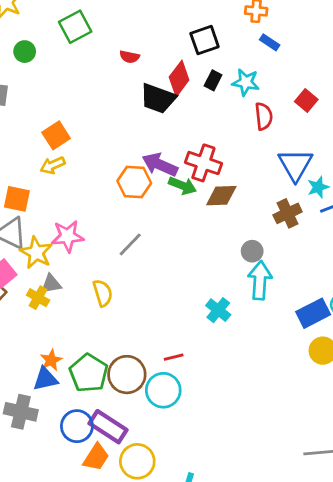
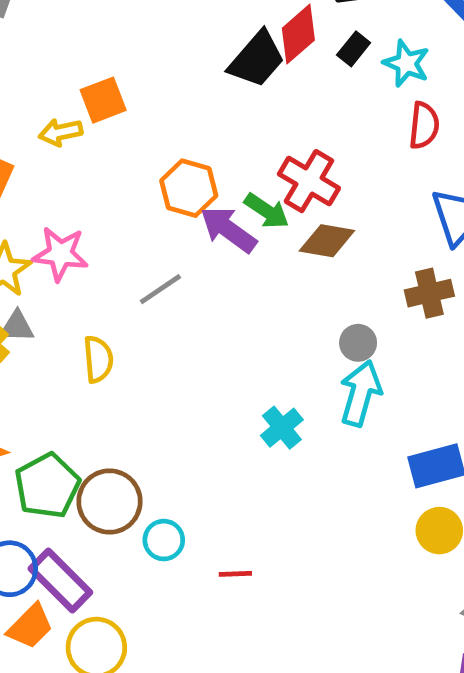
black trapezoid: (158, 98) -> (257, 59), turned -81
orange square: (56, 135) -> (103, 100), moved
purple arrow: (160, 165) -> (228, 229), moved
red line: (174, 357) -> (235, 574), moved
cyan circle: (163, 390) -> (164, 540), size x0.7

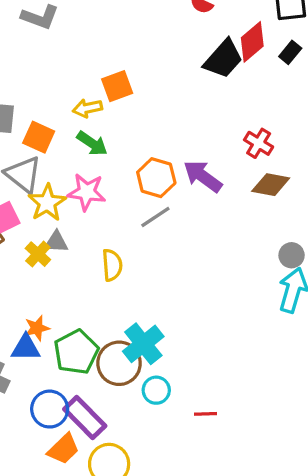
red cross: (309, 181) -> (259, 143), size x0.7
orange hexagon: (189, 188) -> (156, 178), moved
green arrow: (267, 211) -> (92, 143), moved
cyan cross: (282, 428) -> (143, 344), moved, size x1.4

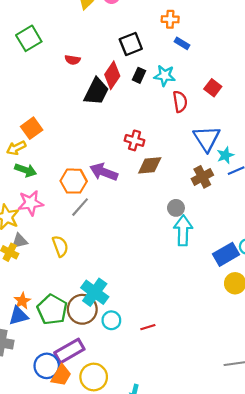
blue circle: (50, 409) -> (47, 366), moved
purple rectangle: (85, 418) -> (69, 351), turned -60

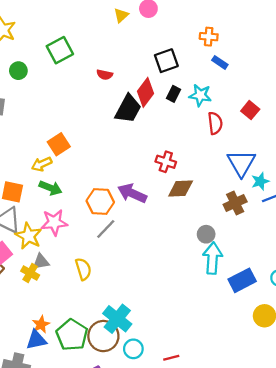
blue rectangle: (226, 254) -> (242, 280), moved

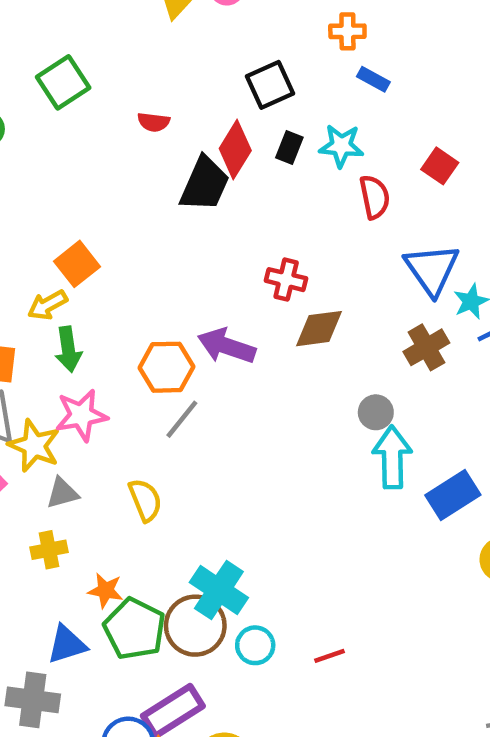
green arrow: (50, 188) -> (68, 349), turned 65
yellow cross: (30, 273) -> (49, 550), moved, turned -36
orange star: (41, 324) -> (106, 590), moved, turned -30

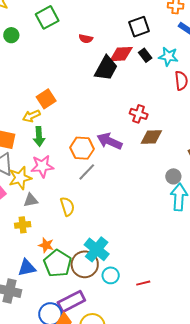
black rectangle: (289, 147) -> (145, 55), turned -64
red diamond: (235, 150) -> (121, 54), turned 50
yellow star: (34, 446) -> (20, 178), turned 30

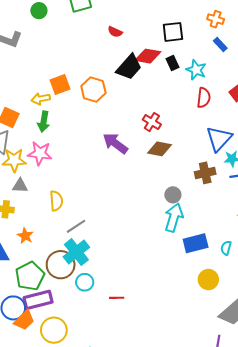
orange hexagon: (82, 148) -> (93, 90), moved
gray line: (87, 172) -> (76, 226), moved
green pentagon: (58, 263) -> (30, 276), moved

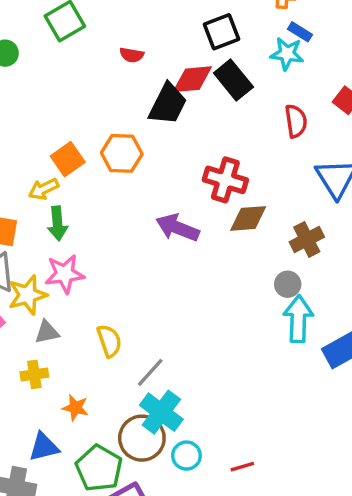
black rectangle: (172, 63) -> (233, 80), size x1.6
cyan star: (196, 70) -> (287, 54), moved
red cross: (152, 122) -> (225, 180), size x1.4
brown cross: (205, 173) -> (307, 239), moved

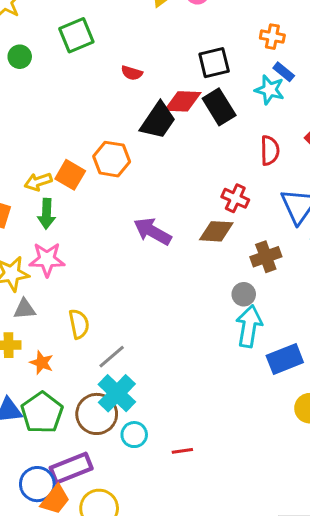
orange square: (68, 159) -> (70, 175), moved, turned -32
red cross: (225, 180) -> (235, 198), moved, size x0.7
orange star: (75, 408) -> (42, 363), moved
green pentagon: (99, 468) -> (42, 413), moved

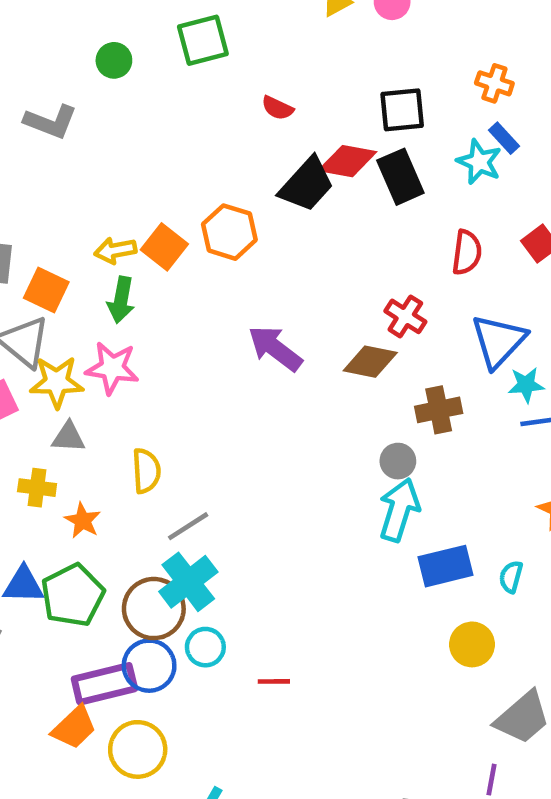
blue circle: (37, 484) -> (149, 666), moved

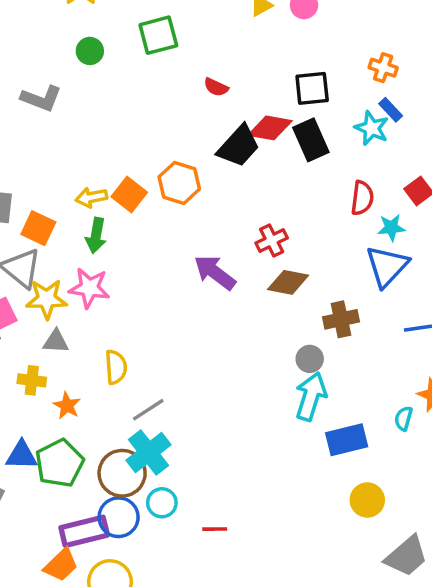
red cross: (405, 316) -> (272, 241), moved, turned 32
cyan star: (526, 385) -> (391, 228), moved
cyan semicircle: (511, 577) -> (404, 418), moved

